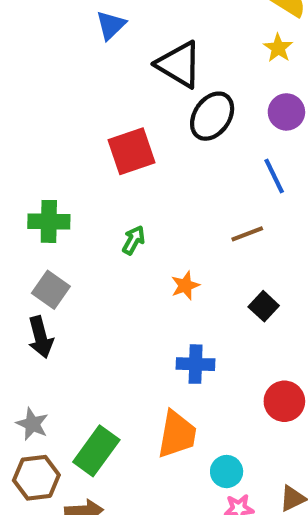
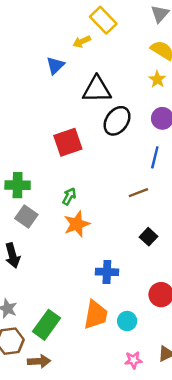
black triangle: (179, 64) -> (97, 89), turned -32
blue line: (274, 176) -> (155, 157), turned 40
orange star: (185, 286) -> (77, 224), moved, size x1.5
gray square: (51, 290) -> (26, 217), moved
cyan circle: (227, 472) -> (127, 321), moved

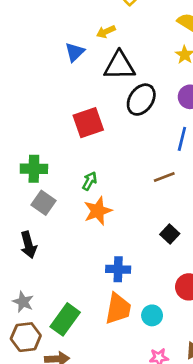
yellow arrow: (82, 42) -> (106, 32), moved
blue triangle: (55, 65) -> (75, 52), moved
black square: (148, 237) -> (170, 234), moved
blue cross: (107, 272) -> (118, 269), moved

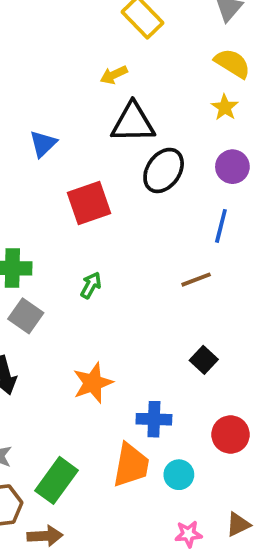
blue triangle: (75, 52) -> (43, 144), moved
orange star: (98, 211) -> (93, 383), moved
blue cross: (118, 269) -> (154, 419), moved

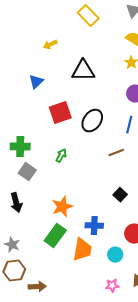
yellow arrow: (114, 75) -> (50, 45), moved
black ellipse: (164, 170) -> (92, 121), moved
cyan circle: (179, 475) -> (115, 255), moved
green rectangle: (56, 480) -> (55, 236), moved

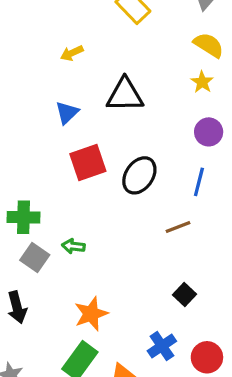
blue triangle: (36, 82) -> (67, 113), moved
green arrow: (61, 156) -> (73, 246), moved, turned -112
blue cross: (94, 226) -> (162, 346), moved, turned -36

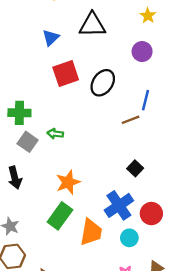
purple circle: (209, 132) -> (142, 52), moved
blue line: (199, 182) -> (146, 100), moved
blue cross: (162, 346) -> (119, 205), size x1.4

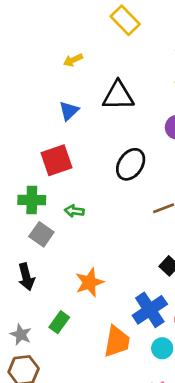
red square: (66, 74) -> (56, 160), moved
green arrow: (55, 134) -> (74, 211), moved
green rectangle: (60, 216) -> (59, 322), moved, size x0.7

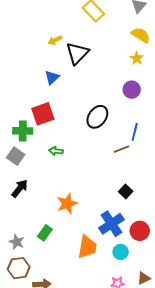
black triangle: (118, 96) -> (77, 53), moved, turned -45
green cross: (32, 200) -> (23, 131), moved
gray square: (41, 234) -> (16, 156), moved
black arrow: (26, 277) -> (20, 188), moved, turned -126

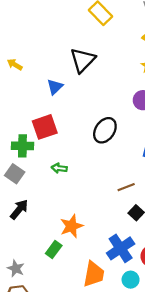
yellow arrow: (55, 40) -> (15, 65), moved, turned 56
brown line: (122, 149) -> (126, 187), moved
green rectangle: (45, 233) -> (54, 250), moved

